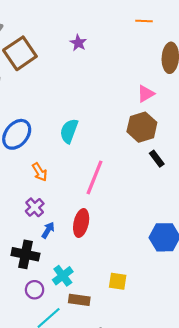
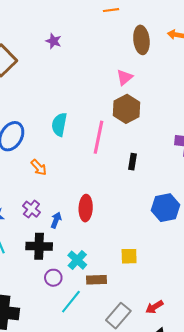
black rectangle: (157, 159) -> (132, 162), moved, turned 56
pink line: (95, 177) -> (98, 137), moved
purple cross: (35, 207) -> (31, 209), moved

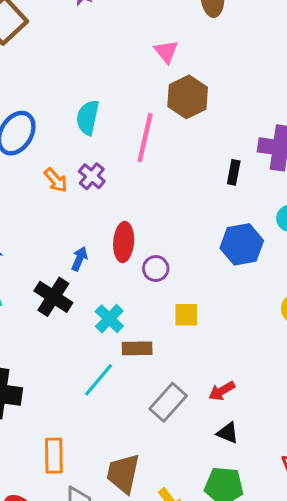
pink triangle: (125, 77) -> (166, 52), moved, turned -30
black rectangle: (132, 162) -> (234, 172), moved
purple cross: (31, 209) -> (92, 176), moved
black cross: (39, 246) -> (53, 297), turned 30
purple circle: (53, 278) -> (156, 269), moved

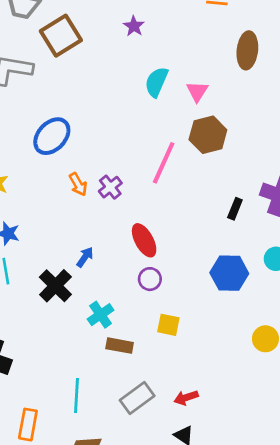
cyan semicircle: (88, 118) -> (156, 82), moved
red ellipse: (124, 242) -> (144, 240), moved, turned -44
cyan line: (98, 380) -> (76, 396), moved, turned -48

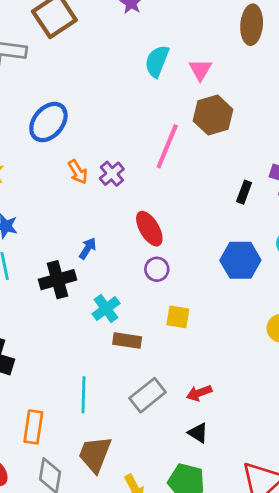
black cross: (55, 286) -> (57, 280), turned 32

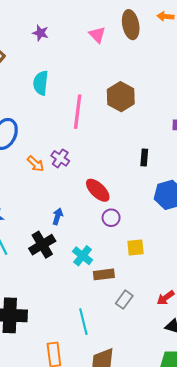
cyan semicircle: (157, 61) -> (41, 83), moved
pink triangle: (200, 70) -> (97, 35), moved
pink line: (167, 146) -> (78, 112), moved
black rectangle: (244, 192) -> (144, 158), moved
gray rectangle: (148, 395) -> (124, 300), moved, size x0.7

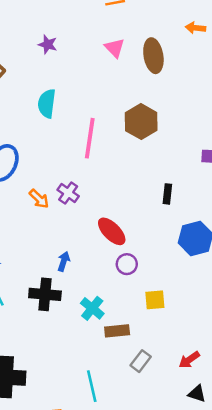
brown ellipse: (131, 25) -> (153, 56), moved
black cross: (42, 245) -> (45, 294), turned 35

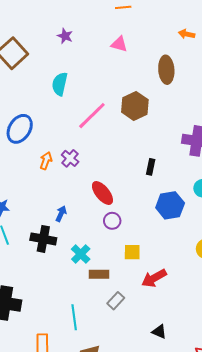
pink triangle: (115, 48) -> (119, 44), turned -36
brown ellipse: (153, 56) -> (166, 70), moved
pink line: (90, 138) -> (92, 116), turned 32
orange arrow: (39, 199) -> (46, 161), turned -120
red arrow: (189, 360) -> (154, 278), moved, size x1.4

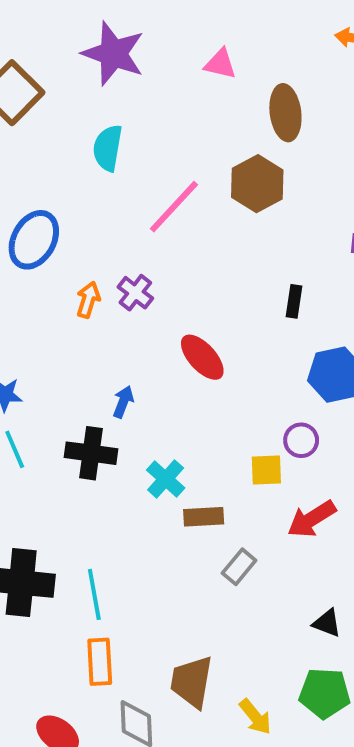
purple star: (65, 36) -> (113, 54), size x2.0
brown ellipse: (166, 70) -> (285, 113), moved
purple circle: (112, 221) -> (301, 440), moved
cyan line: (74, 317) -> (94, 594), moved

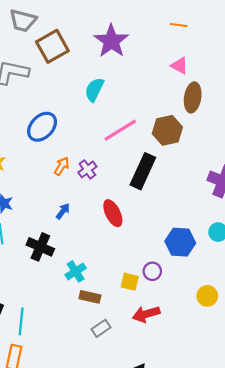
pink triangle: (220, 64) -> (179, 66), moved
black rectangle: (294, 301) -> (143, 171), moved, size x2.0
blue arrow: (123, 402) -> (63, 211), moved

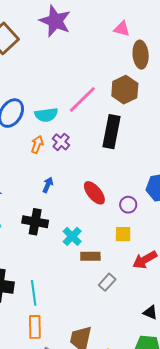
cyan semicircle: (94, 90) -> (46, 115), moved, turned -110
red ellipse: (113, 213) -> (94, 193), moved
purple circle: (152, 271) -> (128, 205), moved

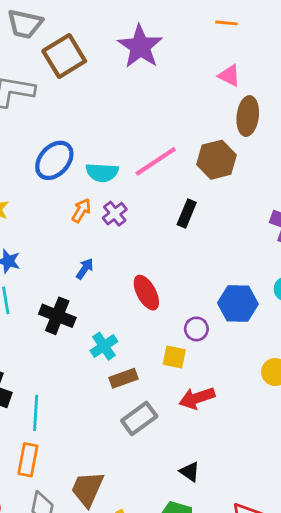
black rectangle: (111, 132) -> (187, 213), size x0.6
purple circle: (128, 205) -> (196, 329), moved
brown rectangle: (90, 256) -> (124, 378), turned -30
gray rectangle: (107, 282) -> (139, 418), size x1.4

